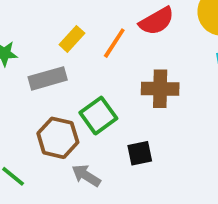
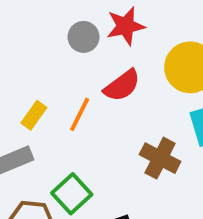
brown cross: (160, 89) -> (160, 158), moved, turned 33

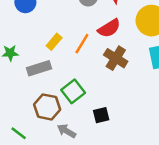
brown cross: (160, 158) -> (116, 58), moved

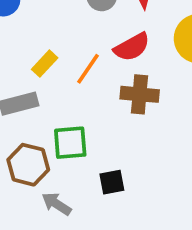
brown cross: (116, 58) -> (140, 94), turned -30
green square: (73, 91) -> (70, 143), turned 30

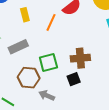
yellow rectangle: (45, 64) -> (25, 15), moved, turned -48
brown cross: (140, 94) -> (80, 58), moved

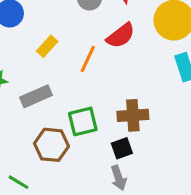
yellow rectangle: (25, 15) -> (47, 46), turned 56
gray arrow: (47, 95) -> (119, 178), moved, turned -133

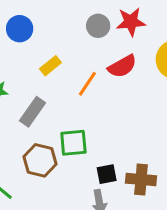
gray rectangle: (36, 96) -> (32, 112), turned -40
brown cross: (133, 115) -> (141, 179), moved

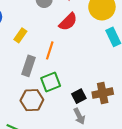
orange line: (87, 84) -> (50, 50), moved
gray rectangle: (32, 112) -> (29, 66), moved

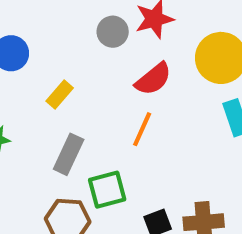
orange line: (50, 50) -> (142, 129), moved

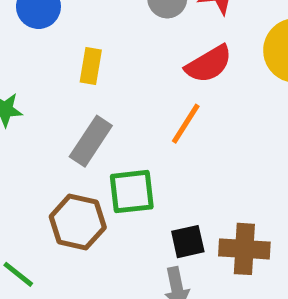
yellow rectangle: (60, 94) -> (91, 66), turned -40

